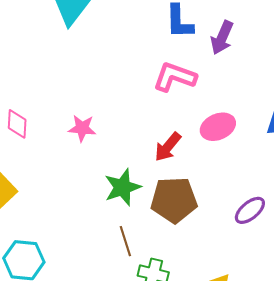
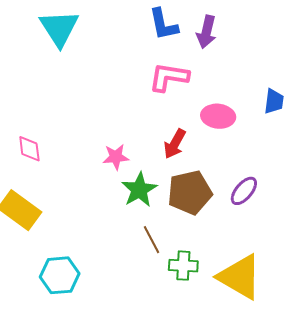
pink ellipse: (218, 127) -> (218, 116), turned 40
pink star: (82, 128) -> (116, 157), moved
purple ellipse: (250, 210) -> (244, 191), moved

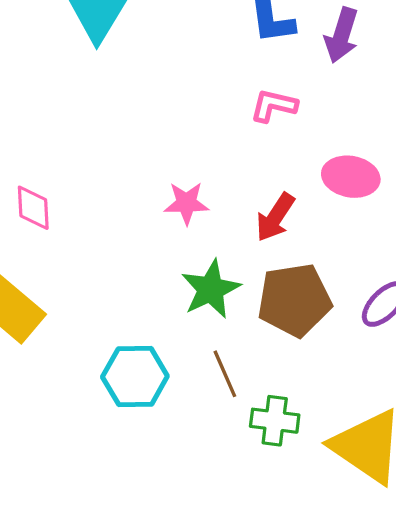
pink L-shape: (169, 77) -> (274, 106), size x0.7
pink star: (116, 157) -> (186, 203), moved
cyan hexagon: (60, 275) -> (135, 376), moved

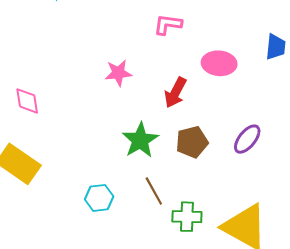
pink star: (186, 203) -> (118, 73), moved
brown pentagon: (294, 300) -> (192, 142), size x0.7
cyan hexagon: (135, 376) -> (99, 198), size x0.7

